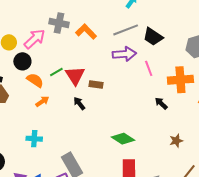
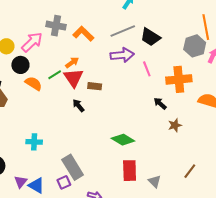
orange arrow: (42, 101) -> (72, 63), moved
brown star: (176, 141) -> (175, 125), moved

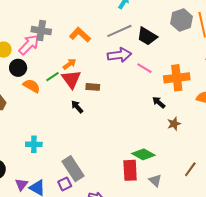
gray cross: (56, 26) -> (41, 31), moved
gray hexagon: (195, 46) -> (182, 20), moved
pink line: (147, 69) -> (144, 68), turned -35
green diamond: (123, 140) -> (143, 154), moved

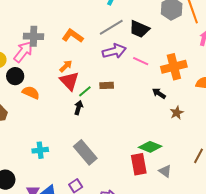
green line: (52, 77) -> (85, 91), moved
brown rectangle: (93, 87) -> (107, 85), moved
black arrow: (77, 107) -> (78, 108), turned 64
gray rectangle: (73, 169) -> (85, 152), moved

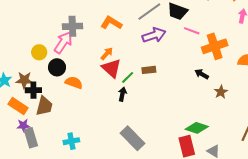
pink line: (141, 61) -> (192, 31), moved
cyan cross: (40, 150) -> (71, 141), moved

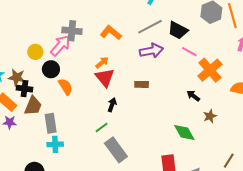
orange cross: (215, 46) -> (210, 70), turned -30
green line: (128, 77) -> (102, 128), moved
orange semicircle: (74, 83) -> (66, 87), turned 30
green diamond: (197, 128) -> (184, 133), moved, turned 35
gray rectangle: (31, 138) -> (51, 123), moved

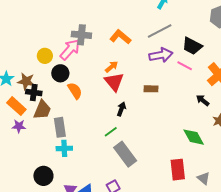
black trapezoid: (178, 30) -> (192, 46), moved
pink line: (189, 52) -> (185, 66), moved

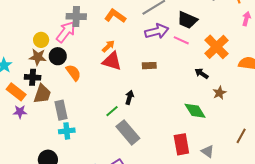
brown star: (26, 81) -> (38, 57), moved
red triangle: (114, 82) -> (112, 61), turned -30
black arrow: (121, 109) -> (129, 97), moved

